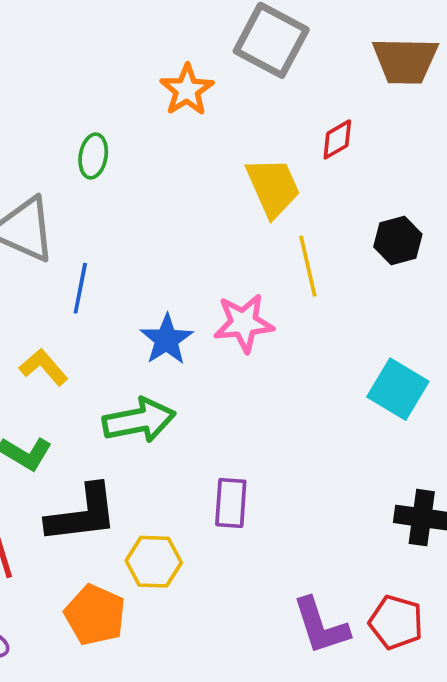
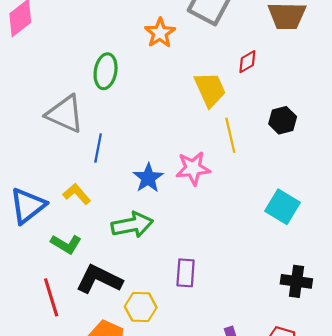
green ellipse: (93, 156) -> (106, 71), size x1.4
black L-shape: (82, 514) -> (99, 279), turned -147

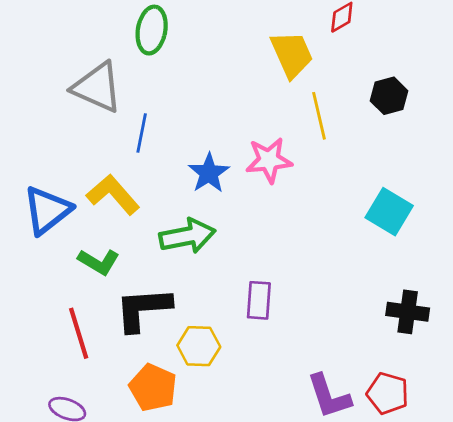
yellow L-shape: (77, 194) -> (113, 195), size x1.4
black L-shape: (99, 279) -> (143, 309), turned -30

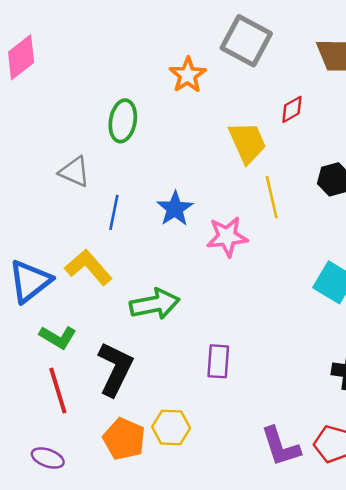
gray triangle: (97, 87) -> (74, 172), size x0.7
blue star: (209, 173) -> (175, 209), moved
green L-shape: (99, 262) -> (58, 337), moved
black L-shape: (143, 309) -> (115, 369), turned 120
yellow hexagon: (199, 346) -> (171, 427), moved

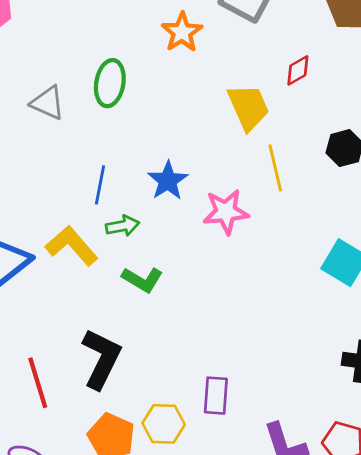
gray triangle: (74, 172) -> (48, 103), moved
green arrow: (155, 304) -> (123, 226), moved, size x0.6
green L-shape: (58, 337) -> (142, 280), moved
purple rectangle: (218, 361) -> (216, 396), moved

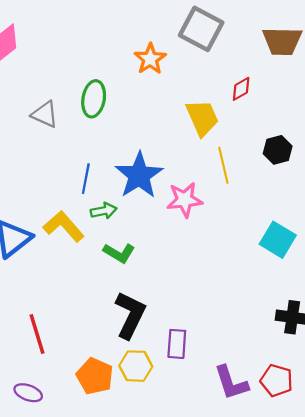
blue star: (168, 181) -> (139, 175), size x1.5
black L-shape: (101, 359) -> (130, 315), moved

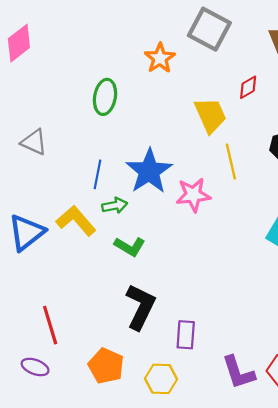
gray triangle: (45, 114) -> (34, 142), moved
yellow hexagon: (136, 366) -> (161, 379), moved
purple ellipse: (28, 393) -> (35, 367), moved

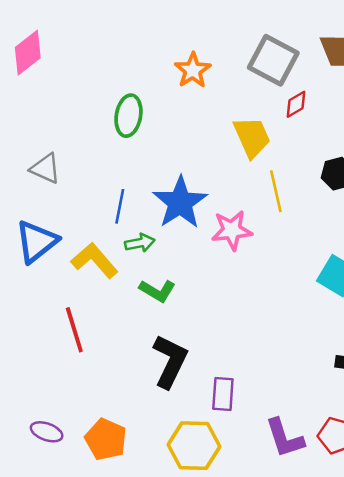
gray square: (209, 29) -> (273, 60), moved
blue triangle: (26, 232) -> (37, 242), moved
red line: (50, 325) -> (74, 330), moved
orange pentagon: (106, 366) -> (106, 439), moved
yellow hexagon: (161, 379) -> (194, 446), size x1.4

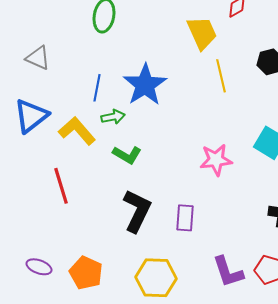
pink star: (232, 230) -> (216, 160), moved
purple rectangle: (223, 394) -> (185, 218), moved

